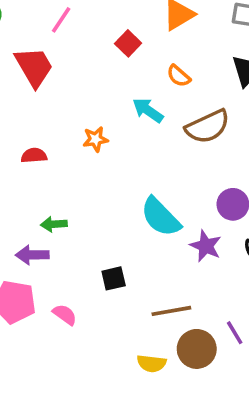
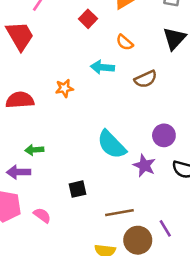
cyan arrow: (148, 110) -> (102, 67), turned -30
brown semicircle: (208, 127) -> (146, 79), size x0.7
red semicircle: (34, 155) -> (20, 100), size x1.5

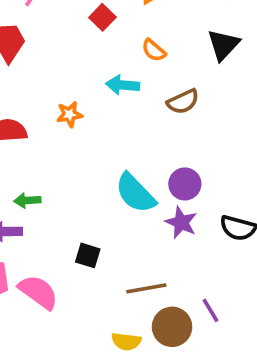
purple circle: (164, 135) -> (185, 184), moved
black square: (78, 189) -> (88, 255), turned 30
pink semicircle: (42, 215) -> (38, 292), size x1.6

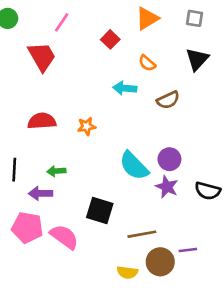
orange star: (69, 114) -> (87, 126), moved
black square: (88, 255) -> (100, 211), size x1.5
purple line: (210, 310) -> (188, 250), turned -66

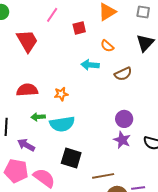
pink line: (62, 22) -> (52, 15), moved
red square: (110, 39) -> (79, 28), turned 32
cyan semicircle: (134, 166) -> (62, 124), moved, turned -55
green arrow: (56, 171) -> (38, 117), moved
purple arrow: (41, 193) -> (26, 145), turned 30

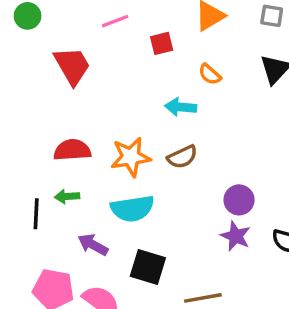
pink line: (52, 15) -> (115, 21), turned 35
brown semicircle: (123, 74) -> (182, 157), moved
orange star: (61, 94) -> (131, 157), size x1.6
green arrow: (38, 117) -> (67, 196), moved
purple arrow: (26, 145) -> (93, 245), moved

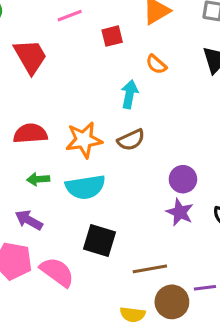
cyan arrow: (181, 107) -> (129, 94), turned 96
green arrow: (67, 196) -> (38, 179), moved
purple arrow: (93, 245) -> (29, 220), moved

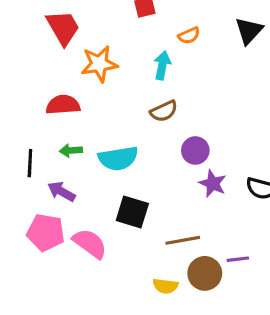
orange semicircle: (156, 64) -> (189, 36), turned -65
orange star: (84, 140) -> (99, 64), moved
purple circle: (183, 179) -> (195, 151), moved

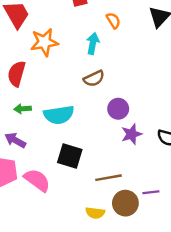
orange semicircle: (189, 36) -> (113, 20), turned -98
red semicircle: (63, 105) -> (17, 74), turned -70
purple star: (213, 184) -> (131, 134), turned 30

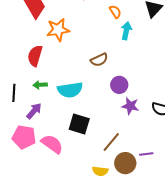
cyan arrow: (93, 43) -> (126, 31), moved
purple star: (131, 134) -> (130, 106), turned 30
purple arrow: (15, 140) -> (34, 111), turned 102
brown line: (108, 178) -> (111, 142), turned -40

